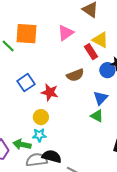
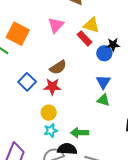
orange square: (27, 34) -> (18, 34), turned 35
brown semicircle: (75, 75) -> (58, 67), moved
green arrow: (22, 144) -> (80, 133), moved

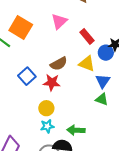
yellow triangle: (91, 25) -> (87, 64), moved

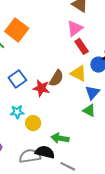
pink triangle: (59, 21) -> (75, 28), moved
brown semicircle: (59, 64) -> (56, 78), moved, turned -36
yellow circle: (46, 108) -> (33, 123), moved
cyan star: (47, 126) -> (17, 112), moved

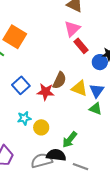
yellow triangle: (78, 73) -> (79, 88), moved
green arrow: (60, 138) -> (70, 140), turned -54

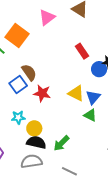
pink triangle: (72, 29) -> (47, 17), moved
brown semicircle: (59, 80) -> (29, 72), moved, turned -66
black semicircle: (56, 155) -> (36, 142), moved

